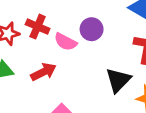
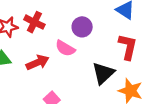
pink semicircle: (66, 42) -> (65, 48), moved

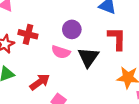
red arrow: (38, 62) -> (40, 82), moved
black triangle: (103, 73) -> (88, 57), moved

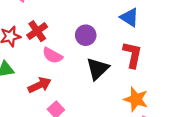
red cross: (28, 34) -> (37, 31), turned 30
pink semicircle: (61, 52) -> (52, 55), moved

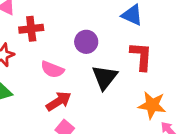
red cross: (37, 31) -> (31, 29), moved, turned 36
red arrow: (40, 85) -> (59, 101), moved

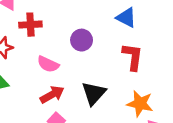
black triangle: (105, 77) -> (94, 93), moved

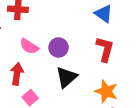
purple circle: (82, 40) -> (59, 48), moved
red arrow: (52, 95) -> (17, 74), moved, turned -60

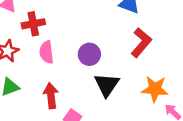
pink semicircle: (29, 46) -> (47, 52), moved, turned 66
red L-shape: (105, 49) -> (141, 43), turned 40

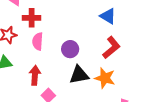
black triangle: (107, 85) -> (79, 75), turned 35
orange star: (155, 89) -> (105, 78), moved

